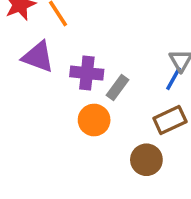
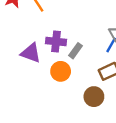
purple triangle: (38, 57) -> (31, 53), moved

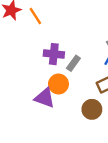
purple triangle: (31, 53) -> (45, 98), moved

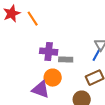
gray rectangle: (73, 63) -> (66, 60), turned 56

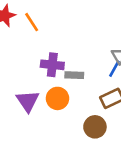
purple triangle: (41, 90) -> (28, 101), moved, turned 36

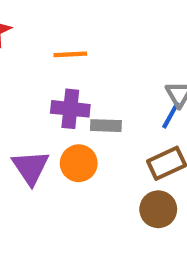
orange line: (32, 22) -> (70, 54), moved, turned -60
brown circle: (95, 127) -> (158, 209), moved

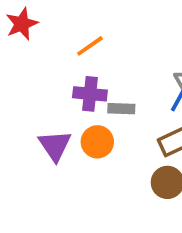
orange line: (70, 54) -> (90, 46), turned -32

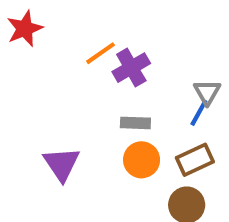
purple cross: (90, 94) -> (131, 68), moved, turned -36
orange circle: (97, 142) -> (142, 160), moved

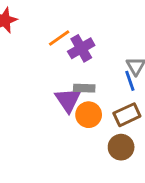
blue line: (199, 113) -> (130, 81), turned -48
purple triangle: (62, 164) -> (68, 100), moved

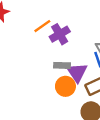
purple triangle: (68, 100) -> (77, 72), moved

